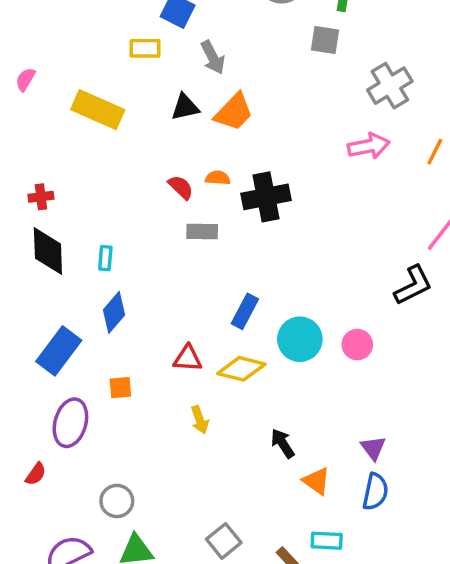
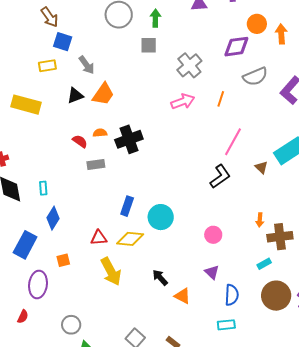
pink circle: (357, 345) -> (213, 235), moved
yellow arrow: (200, 420) -> (111, 271), size x1.8
blue semicircle: (375, 492) -> (232, 295), moved
cyan rectangle: (327, 541) -> (226, 325), moved

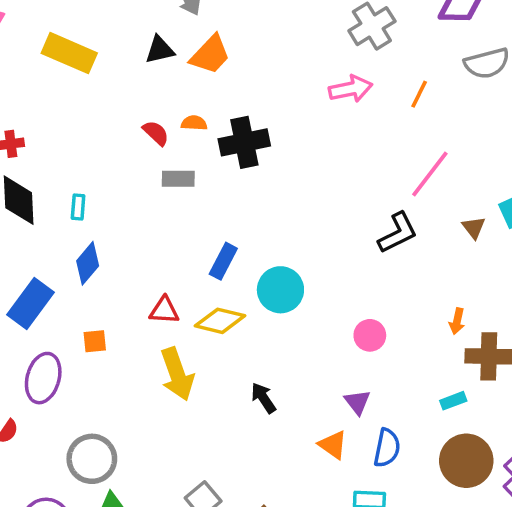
orange triangle: (182, 296) -> (333, 445), moved
gray circle: (71, 325) -> (92, 459), size x1.4

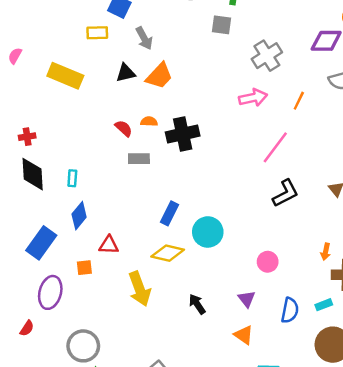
pink line: (430, 174) -> (275, 147), moved
red triangle: (164, 310) -> (109, 245), moved
purple triangle: (357, 402) -> (247, 299), moved
blue semicircle: (387, 448) -> (290, 310), moved

